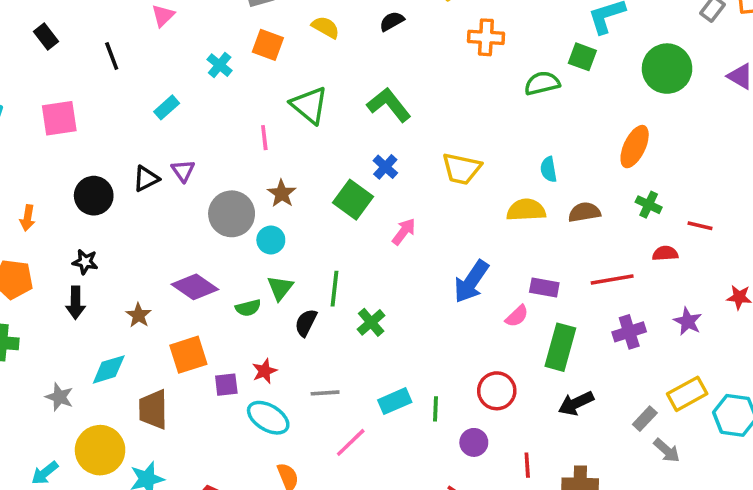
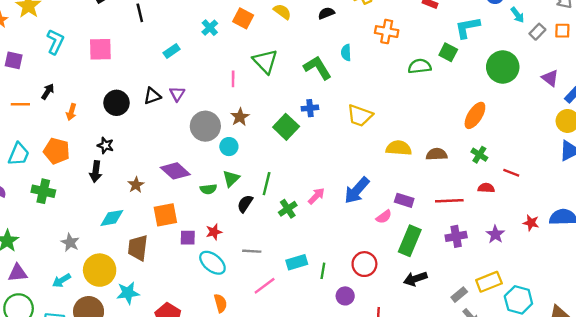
blue cross: (385, 167) -> (310, 108), turned 35
cyan semicircle: (549, 169) -> (346, 53), moved
pink arrow: (404, 232) -> (316, 196), moved
gray star: (59, 397) -> (70, 243), moved

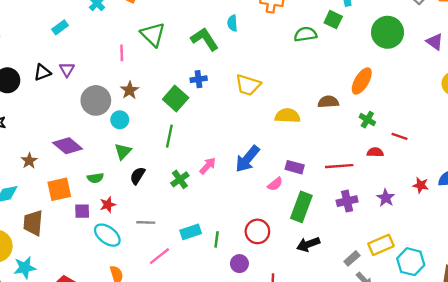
brown semicircle: (437, 154) -> (328, 102), moved
green line: (267, 184) -> (169, 136), moved
green semicircle: (208, 189) -> (95, 178), moved

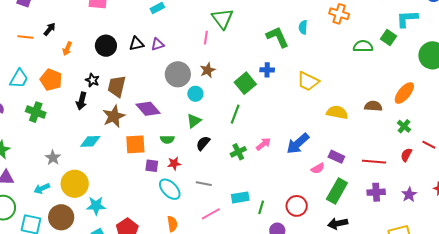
green triangle: (153, 34) -> (222, 19), moved
purple triangle: (67, 69) -> (158, 44), turned 32
red semicircle: (375, 152) -> (406, 155), turned -72
brown star: (29, 161) -> (114, 116), size x1.6
brown trapezoid: (33, 223) -> (117, 86), moved

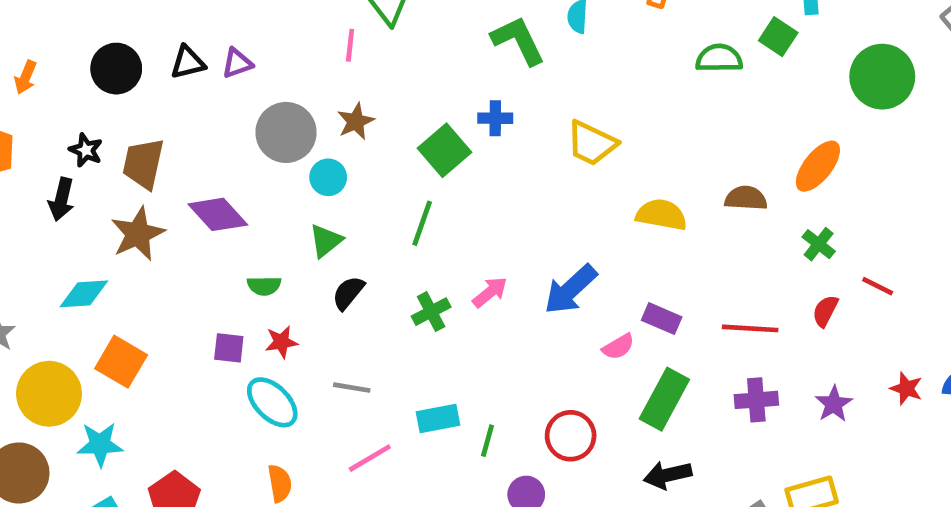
orange square: (135, 144) -> (121, 362), moved, turned 35

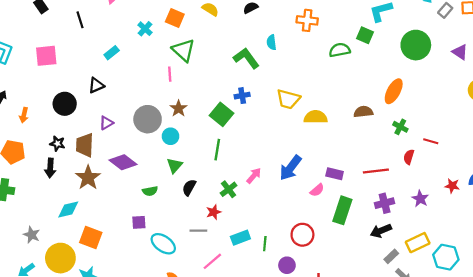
black triangle: (188, 62) -> (96, 85), moved
purple triangle: (237, 63) -> (106, 123), moved
yellow semicircle: (661, 215) -> (316, 117), moved
red star: (281, 342) -> (214, 212), moved
black arrow: (668, 475) -> (381, 231), moved

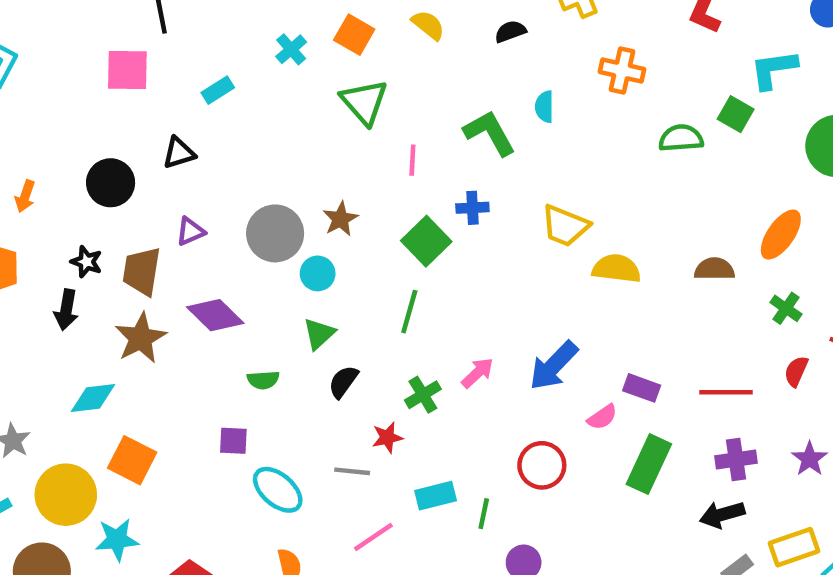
pink square: (46, 56) -> (127, 70), moved
pink line: (170, 74) -> (412, 160), moved
red circle: (302, 235) -> (542, 465), moved

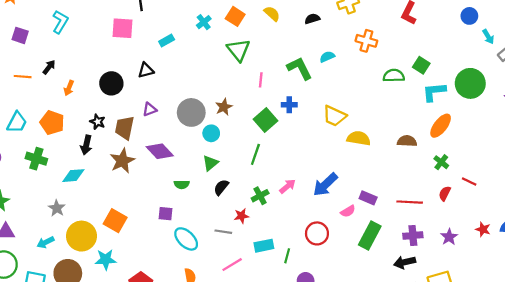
cyan L-shape: (774, 69) -> (434, 92), moved
cyan semicircle: (544, 107) -> (327, 57), turned 64
cyan diamond: (93, 398) -> (73, 176), moved

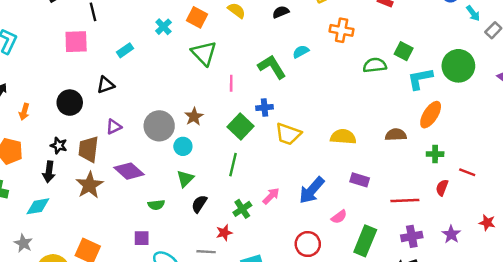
yellow trapezoid: (334, 116) -> (288, 134), moved
green cross: (441, 162) -> (435, 154), turned -32
purple rectangle: (368, 198) -> (360, 180), moved

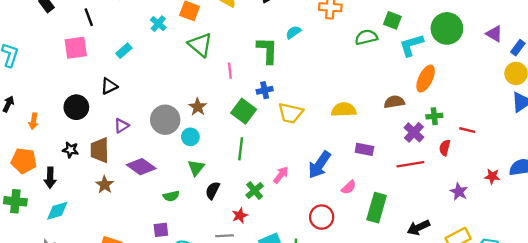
green L-shape: (272, 67) -> (267, 50), turned 40
black arrow: (49, 172) -> (50, 178), moved
brown star: (89, 185) -> (105, 185), size x0.7
purple cross: (412, 236) -> (414, 132), moved, turned -30

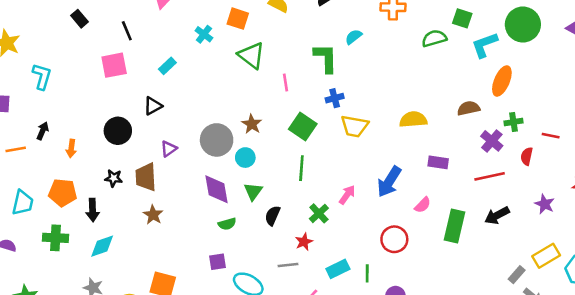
blue cross: (265, 90) -> (335, 98), moved
purple diamond: (141, 167) -> (217, 189), moved, turned 48
black arrow: (418, 228) -> (497, 215), moved

